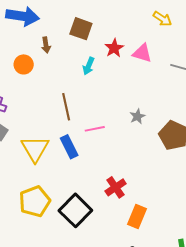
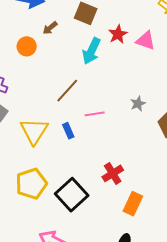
brown arrow: (46, 45) -> (50, 28), turned 56
cyan arrow: (89, 66) -> (91, 51), size x1.5
brown line: (66, 107) -> (67, 91), turned 52
blue rectangle: (69, 147) -> (68, 131), size x0.7

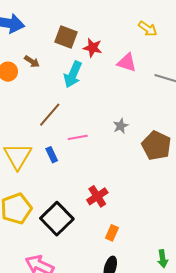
brown arrow: (50, 28) -> (32, 61), moved, turned -105
red star: (118, 34) -> (93, 48), moved, turned -30
orange rectangle: (133, 204) -> (112, 233), moved, size x0.7

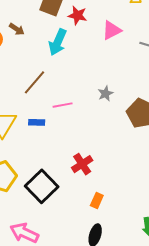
pink triangle: (127, 63) -> (112, 30), turned -45
blue rectangle: (52, 155) -> (37, 122), turned -63

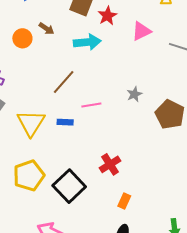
red star: (77, 15) -> (107, 16), turned 30
cyan arrow: (58, 42) -> (87, 42), turned -120

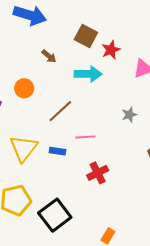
orange circle: (22, 38) -> (24, 88), moved
gray star: (134, 94) -> (129, 115), moved
red cross: (110, 164) -> (98, 173), moved

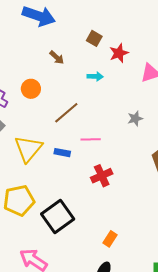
brown square: (86, 36) -> (94, 38), size x0.7
cyan arrow: (88, 74) -> (95, 76), size x0.6

